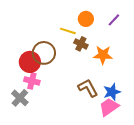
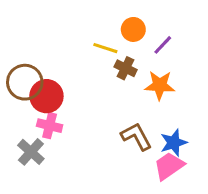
purple line: (114, 20) -> (163, 45), moved
brown circle: (44, 53) -> (25, 82), moved

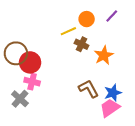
purple line: (163, 45) -> (112, 16), moved
yellow line: (105, 48) -> (68, 31), turned -42
orange star: (160, 85) -> (104, 55), turned -30

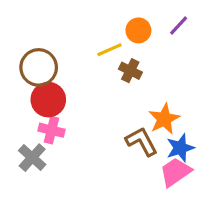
brown circle: (16, 53) -> (39, 67), moved
orange star: (104, 55) -> (164, 119), moved

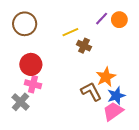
purple line: (179, 26) -> (102, 19), moved
orange circle: (138, 30) -> (119, 20), moved
brown circle: (39, 67) -> (25, 24), moved

